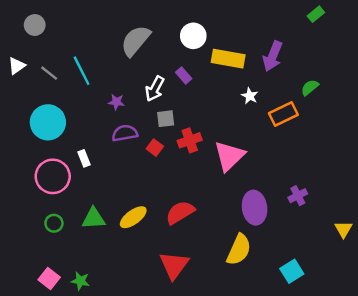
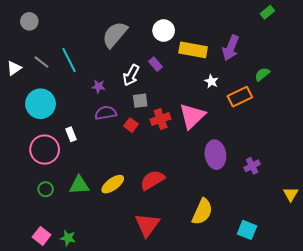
white triangle: (17, 66) -> (14, 68), moved
pink triangle: (229, 156) -> (192, 116), moved
purple ellipse: (255, 208) -> (215, 155), moved
cyan square: (292, 271) -> (247, 230), turned -36

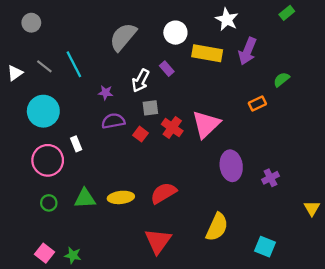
white star: (211, 81) -> (227, 19), moved, size x1.5
orange rectangle: (240, 97) -> (257, 104), size x0.7
red cross: (161, 119) -> (172, 128), turned -36
yellow ellipse: (113, 184) -> (121, 197), turned 30

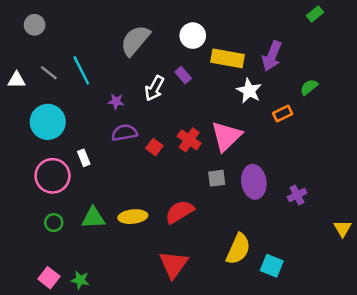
white star: (227, 19) -> (249, 91), moved
white triangle: (15, 73) -> (17, 80), turned 35
gray square: (150, 108) -> (217, 178), moved
cyan square: (265, 247) -> (272, 266), moved

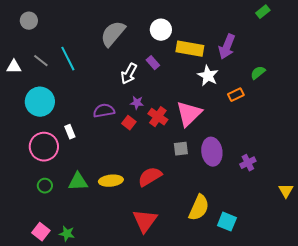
purple star: (116, 102) -> (137, 103), moved

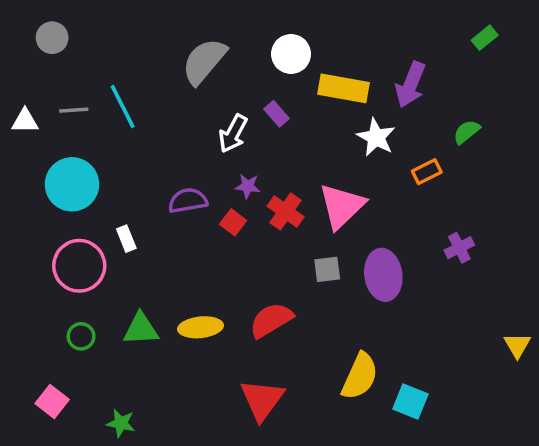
green rectangle: (263, 12) -> (485, 38), moved
gray line: (41, 61) -> (74, 110), turned -42
purple cross: (248, 163) -> (459, 248), moved
pink square: (41, 232) -> (52, 402), moved

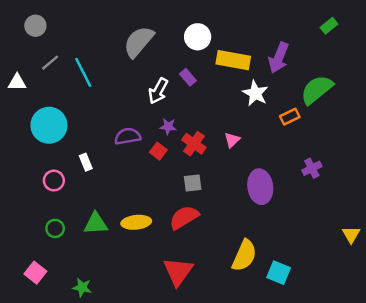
gray line: (74, 110) -> (50, 63), moved, turned -36
green semicircle: (467, 132) -> (317, 90), size x1.8
pink triangle: (342, 206) -> (232, 140), size x0.5
pink circle: (79, 266) -> (54, 181), size x0.6
gray square: (327, 269) -> (193, 183), moved

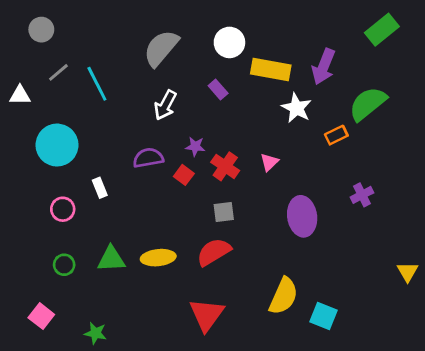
green rectangle: (329, 26) -> (382, 30), size x1.6
white arrow: (158, 91) -> (165, 105), moved

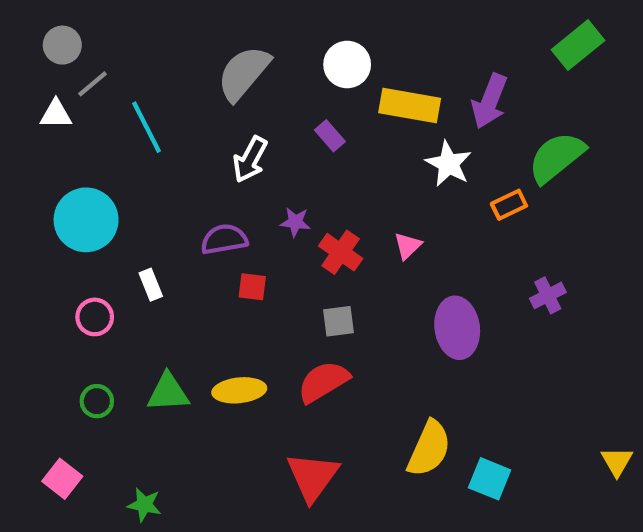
gray line: (58, 72) -> (93, 84), moved
white triangle: (20, 95) -> (56, 114), moved
red square: (184, 175) -> (252, 287), moved, turned -30
yellow triangle: (408, 272) -> (617, 462), moved

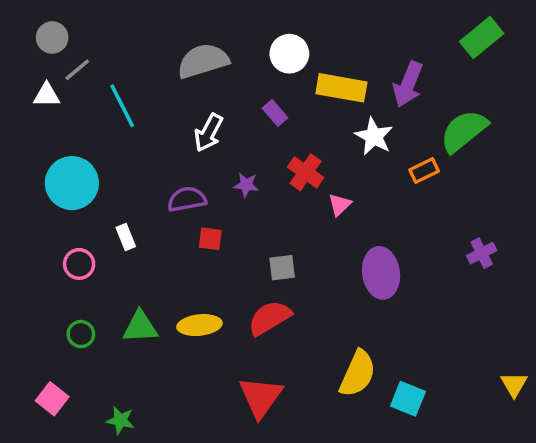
gray semicircle: (244, 73) -> (203, 61), turned 33
red cross: (341, 252) -> (306, 172), moved
purple cross: (548, 295) -> (482, 253), moved

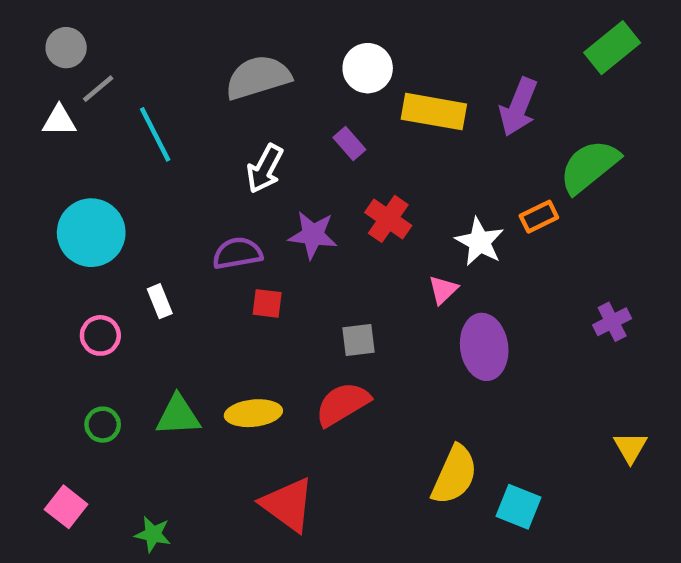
white star: (374, 136) -> (480, 242), moved
purple star: (246, 185) -> (313, 235), size x1.5
pink triangle: (340, 205) -> (443, 290), moved
yellow triangle: (514, 384) -> (630, 447), moved
red triangle: (261, 397) -> (288, 505), moved, turned -30

